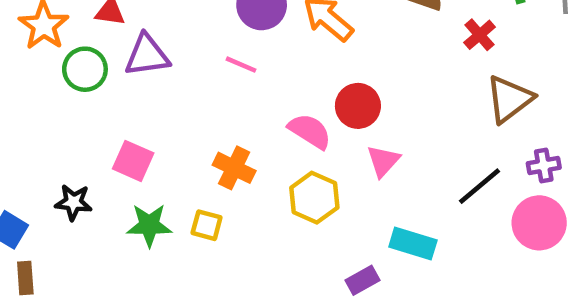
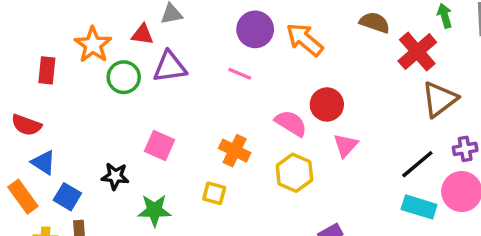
red cross: (480, 35) -> (417, 52), size x1.6
green star: (149, 225) -> (154, 210), moved
cyan rectangle: (413, 244) -> (419, 207), moved

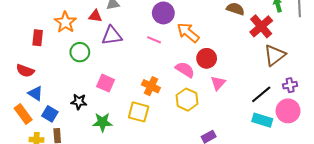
orange arrow: (305, 40) -> (188, 33), moved
green circle: (124, 77) -> (80, 52), moved
yellow square: (214, 193) -> (139, 112), size x1.5

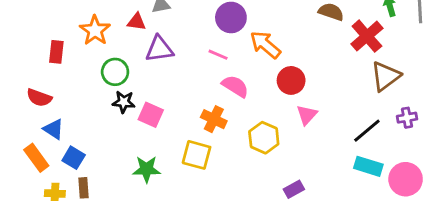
pink semicircle: (185, 70) -> (235, 86), moved
black star: (79, 102) -> (124, 102), moved
pink circle: (288, 111) -> (406, 179), moved

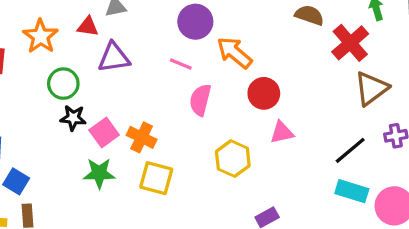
pink semicircle: (235, 86) -> (200, 100), turned -108
pink square: (151, 115) -> (104, 132), turned 30
pink triangle: (307, 115) -> (282, 132), turned 35
orange cross: (214, 119) -> (142, 137), moved
green star: (147, 169) -> (99, 173), moved

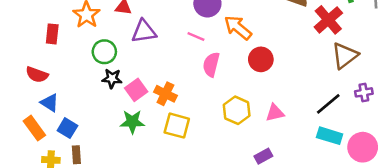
pink triangle: (282, 132) -> (275, 113), moved

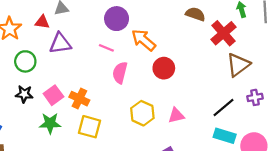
black star: (112, 78) -> (24, 94), moved

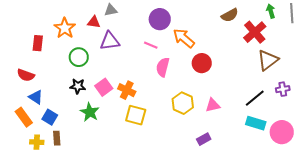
brown semicircle: (195, 14) -> (230, 15), turned 132
green star: (50, 123) -> (90, 112), moved, turned 30

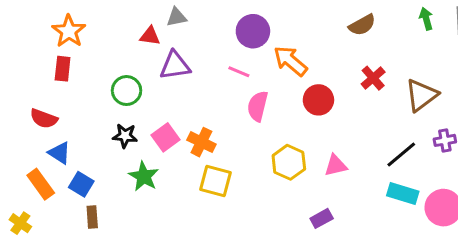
orange star: (65, 28) -> (69, 31), moved
red cross: (255, 32) -> (373, 78), moved, size x0.7
yellow cross: (37, 142) -> (20, 223), moved, turned 32

